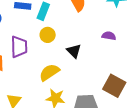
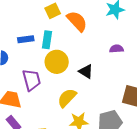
yellow circle: (48, 35) -> (57, 62), size x1.5

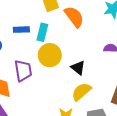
yellow semicircle: (67, 98) -> (81, 92), moved

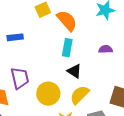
cyan rectangle: (42, 32) -> (67, 48), moved
yellow circle: (50, 55) -> (48, 94), moved

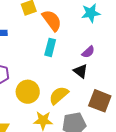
purple semicircle: (106, 49) -> (88, 52), turned 136
black triangle: (74, 71) -> (80, 71), moved

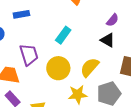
cyan rectangle: (50, 47) -> (63, 35), moved, turned 30

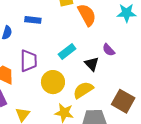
purple semicircle: (112, 20) -> (109, 50), moved, turned 80
black triangle: (108, 40) -> (92, 64), moved

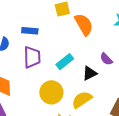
purple trapezoid: (29, 61) -> (32, 57), moved
black triangle: (92, 64) -> (90, 73), turned 49

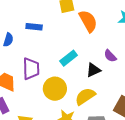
purple trapezoid: (32, 57) -> (31, 69), moved

